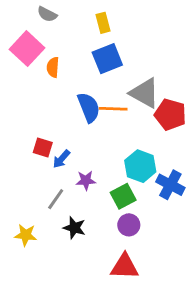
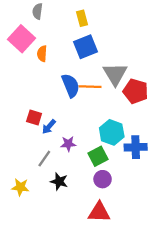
gray semicircle: (47, 14) -> (37, 11), turned 70
gray triangle: (145, 93) -> (115, 74), turned 30
blue cross: (170, 185) -> (136, 147), turned -30

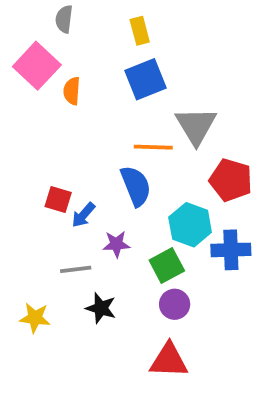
blue semicircle: (71, 86) -> (136, 186), moved
red pentagon: (136, 91) -> (231, 180), moved
gray line: (44, 159) -> (76, 269), turned 48

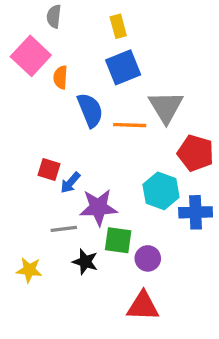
blue semicircle: (136, 186) -> (90, 110), moved
purple star: (116, 244) -> (98, 207), size x1.6
green square: (167, 265) -> (118, 240), moved, turned 36

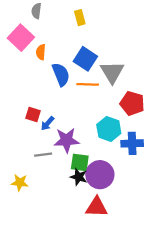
blue square: (123, 67) -> (85, 59), moved, turned -35
purple circle: (148, 258) -> (100, 175), size x1.6
black star: (85, 262) -> (79, 177), moved

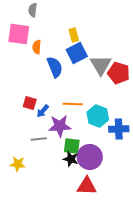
yellow rectangle: (80, 18) -> (74, 35), moved
pink square: (21, 38) -> (19, 34), turned -35
blue square: (85, 59) -> (77, 53), turned 30
orange line: (88, 84) -> (73, 104), moved
red pentagon: (132, 103) -> (119, 73), moved

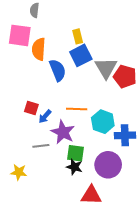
orange semicircle: (37, 47) -> (39, 49), size x1.5
purple star: (60, 126) -> (63, 132), turned 30
purple circle: (90, 157) -> (108, 165), moved

